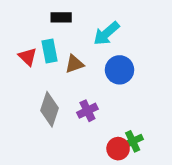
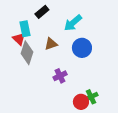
black rectangle: (61, 17) -> (42, 12), turned -40
cyan rectangle: (50, 51) -> (25, 29), moved
gray diamond: (50, 109) -> (27, 53), moved

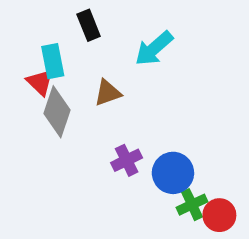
black rectangle: (42, 12) -> (89, 25), turned -72
blue circle: (82, 48) -> (173, 173), moved
red circle: (81, 102) -> (219, 215), moved

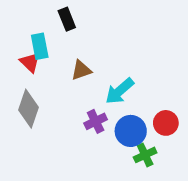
cyan arrow: (154, 48) -> (120, 91), moved
gray diamond: (57, 112) -> (28, 109), moved
red circle: (219, 215) -> (166, 123), moved

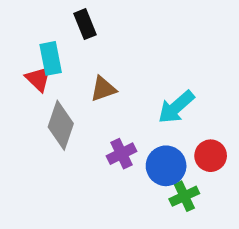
cyan arrow: (120, 91) -> (176, 107), moved
gray diamond: (28, 109) -> (61, 125), moved

